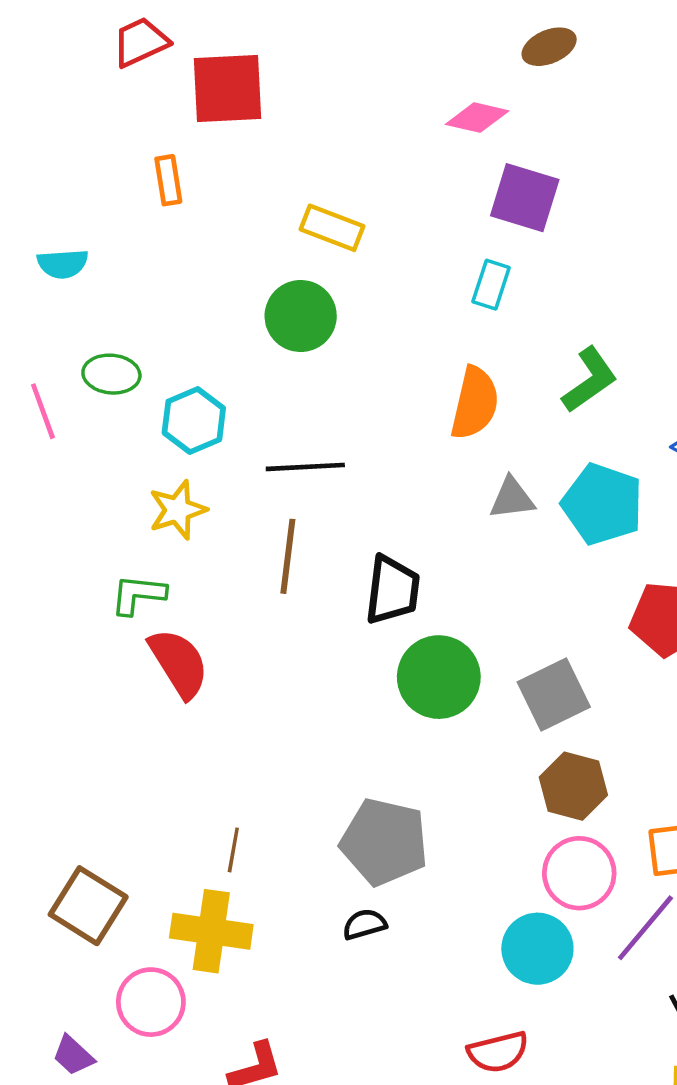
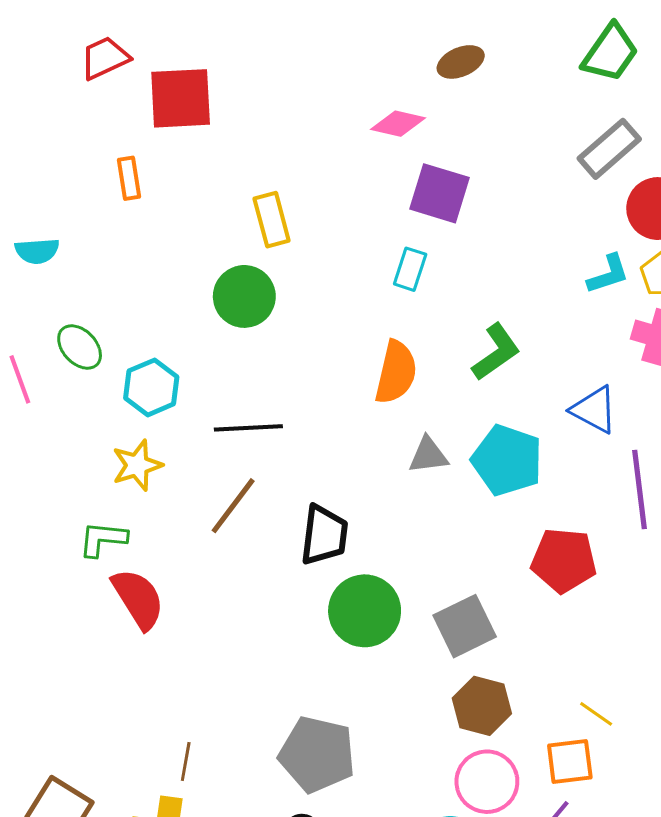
yellow rectangle: (332, 228) -> (272, 220), turned 54
green ellipse: (111, 374) -> (80, 347), turned 42
brown line: (288, 556) -> (233, 506), turned 30

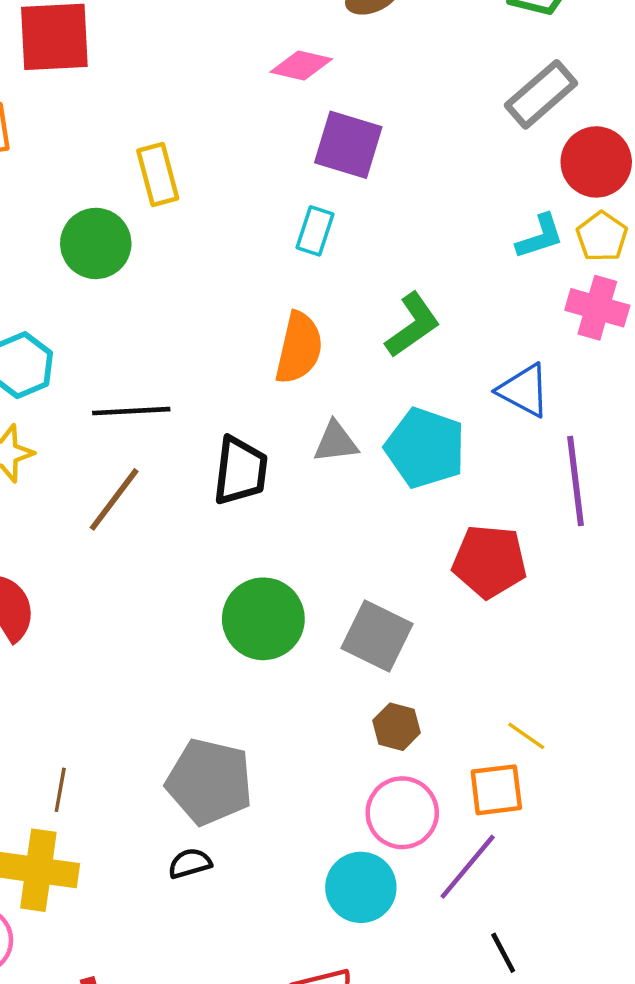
green circle: (244, 296) -> (96, 243), moved
black trapezoid: (324, 535) -> (240, 471), moved
gray square: (465, 626) -> (377, 636), turned -38
brown hexagon: (482, 706) -> (396, 727), size x0.7

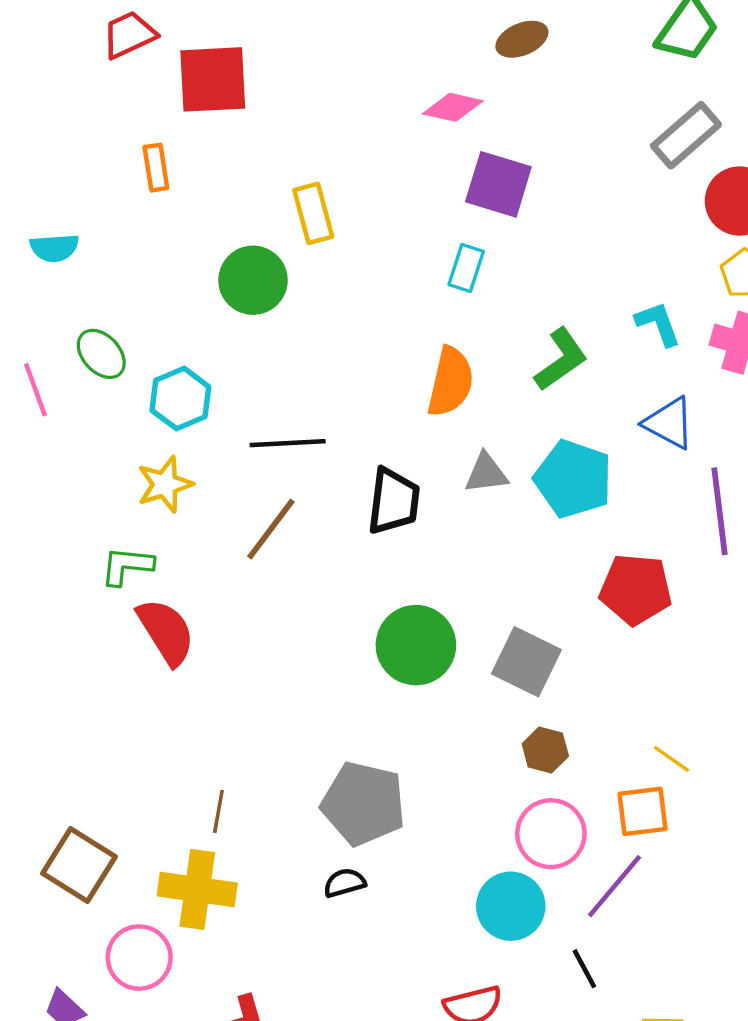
cyan L-shape: (540, 237) -> (658, 324), moved, turned -92
black line: (503, 953) -> (584, 969), moved

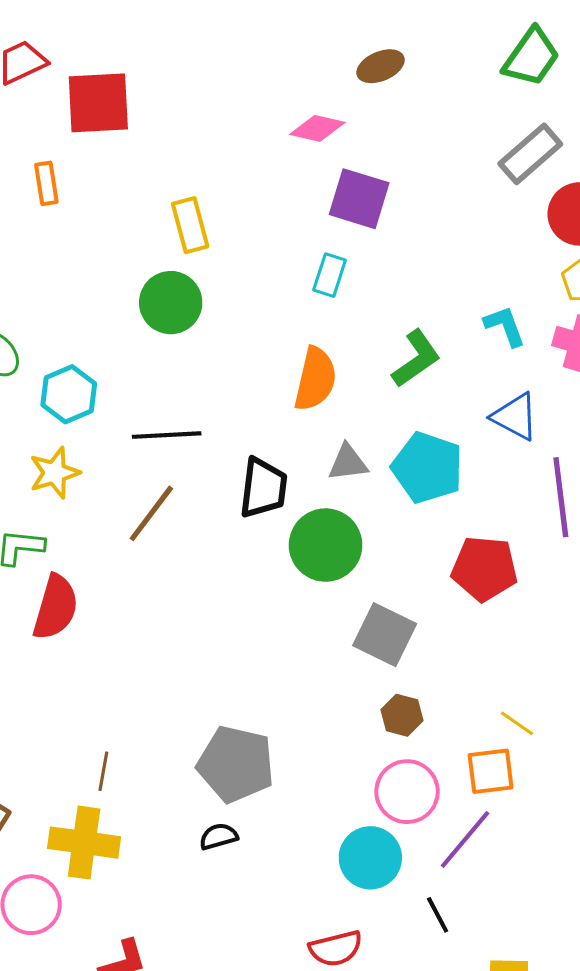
green circle: (253, 280) -> (171, 303), moved
red semicircle: (166, 632) -> (56, 607), turned 48
green circle: (416, 645) -> (326, 545), moved

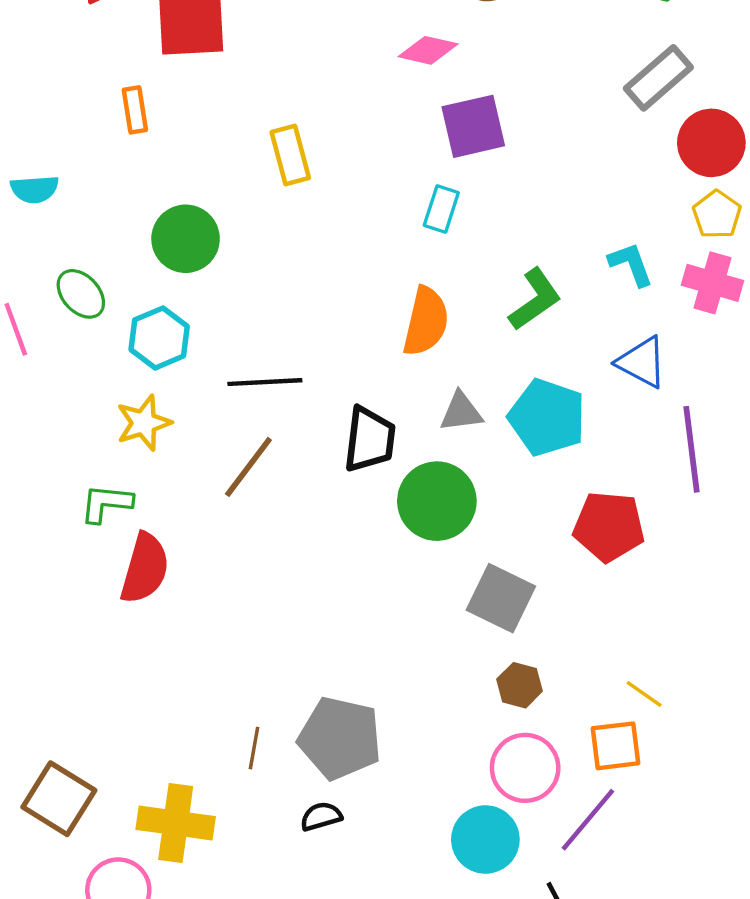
purple square: (359, 199) -> (473, 126), turned -30
green circle: (171, 303) -> (186, 239), moved
brown line: (103, 771) -> (254, 748), moved

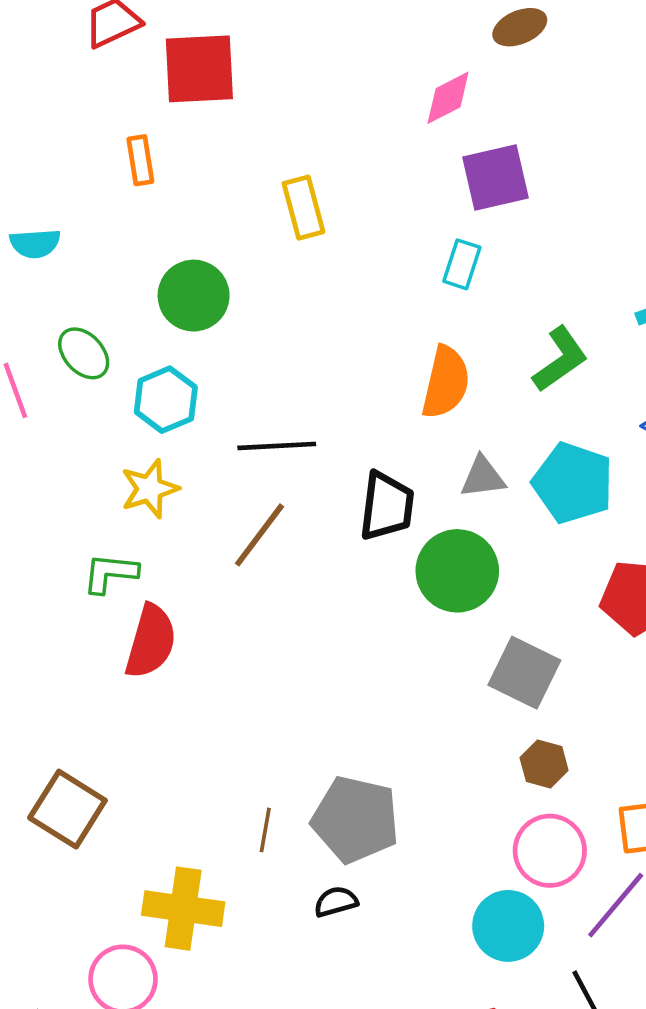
pink diamond: (428, 50) -> (448, 98), turned -40
brown square: (59, 799) -> (67, 809), moved

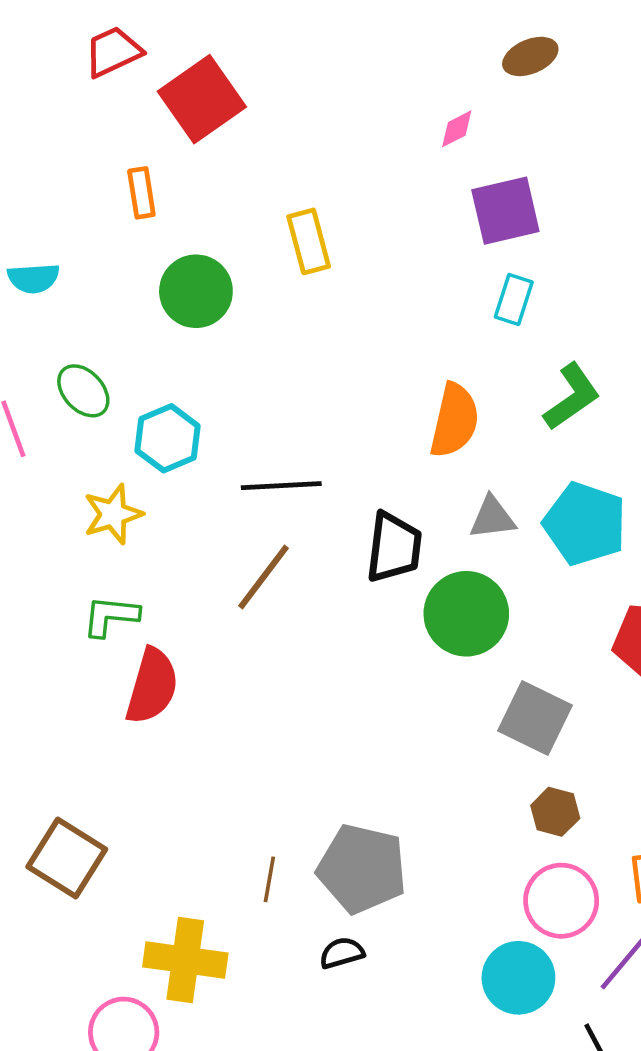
red square: (199, 69) -> (202, 99), turned -32
pink diamond: (448, 98) -> (457, 129), size x0.7
cyan rectangle: (462, 264) -> (514, 300), moved
green circle: (194, 296) -> (196, 291), moved
yellow star: (150, 489) -> (113, 514), moved

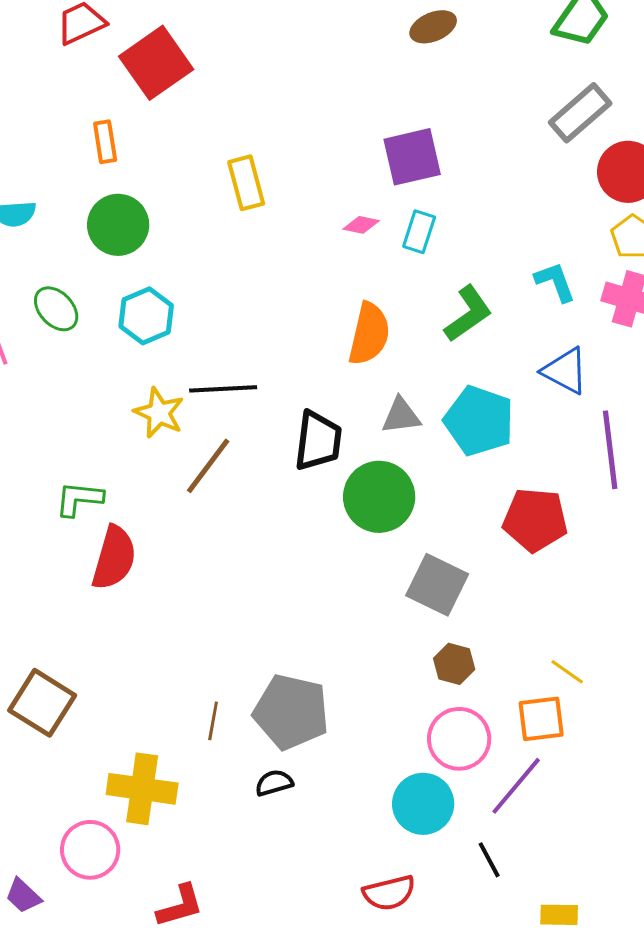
pink diamond: (457, 129) -> (361, 225), moved, turned 39
green circle: (196, 291) -> (118, 225), moved
cyan hexagon: (168, 438) -> (146, 316), moved
yellow star: (113, 514) -> (159, 413), moved, turned -30

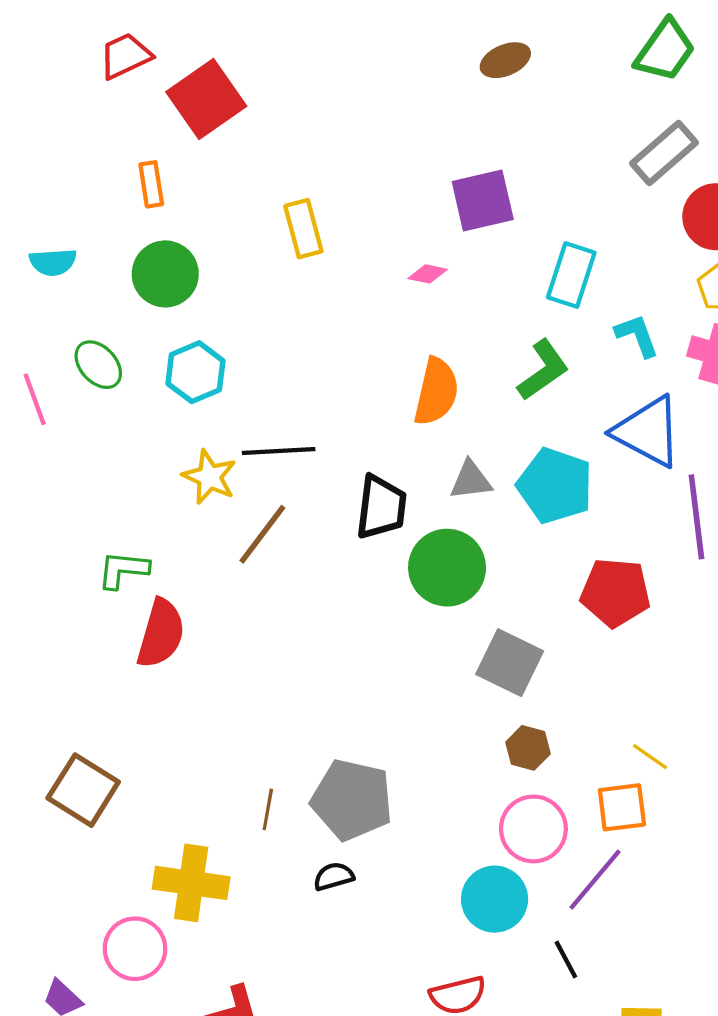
cyan rectangle: (419, 232) -> (571, 275), moved, size x1.4
blue triangle: (565, 371) -> (648, 432), size x1.4

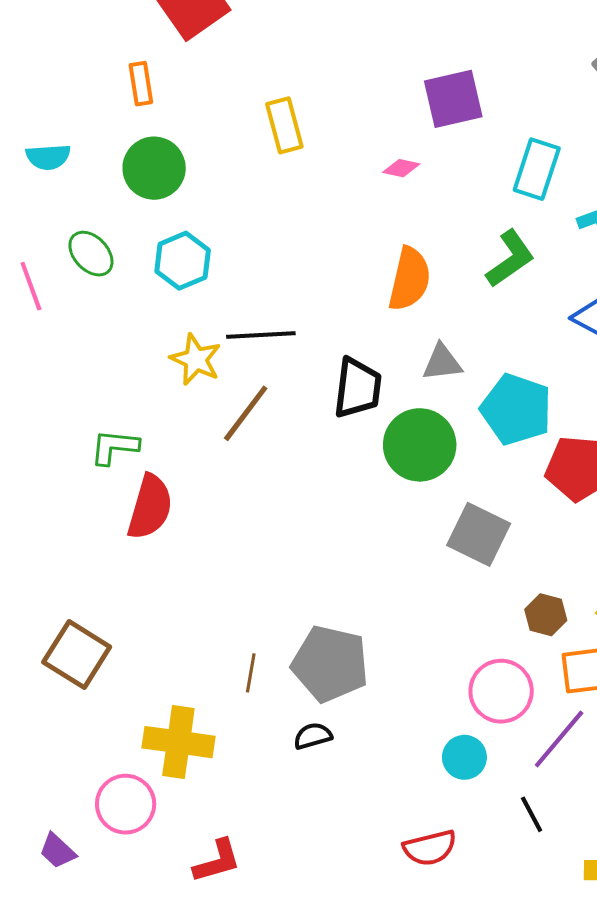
cyan pentagon: (555, 486) -> (516, 409), moved
brown hexagon: (528, 748) -> (546, 615), moved
cyan circle: (495, 899) -> (464, 757), size x0.7

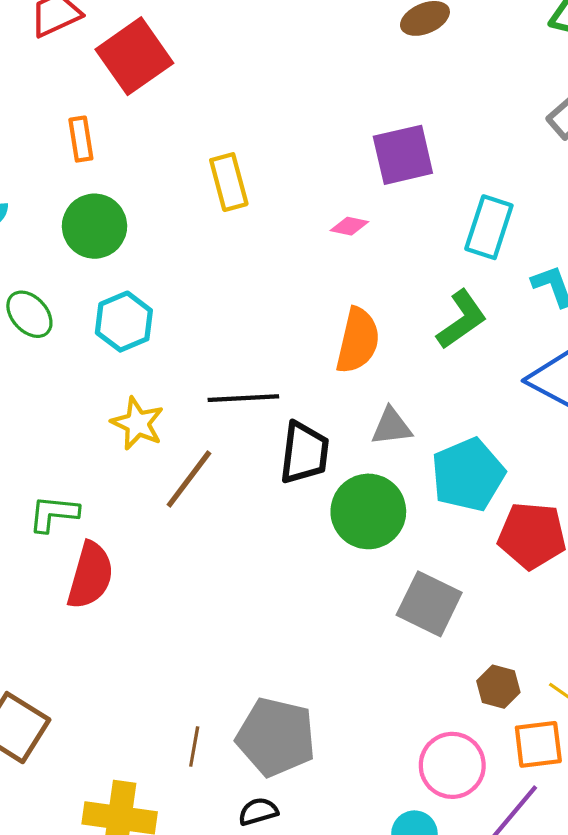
black line: (261, 335) -> (243, 398), moved
cyan pentagon: (516, 409) -> (468, 475), turned 30

